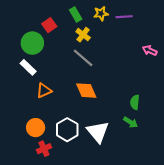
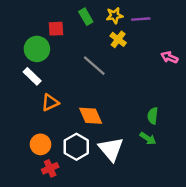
red square: (49, 25) -> (56, 29), turned 32
yellow cross: (83, 35) -> (118, 39), moved
orange diamond: (86, 91) -> (91, 116), moved

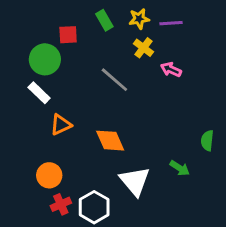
pink arrow: (169, 57) -> (171, 70), moved
green semicircle: (153, 116) -> (207, 141), moved
white hexagon: (76, 147) -> (94, 207), moved

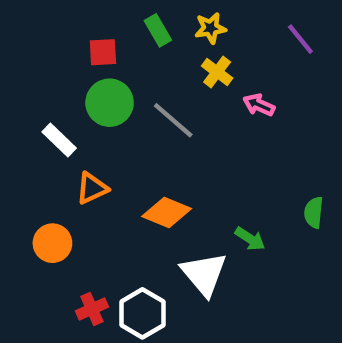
purple line: (171, 23) -> (300, 39), moved, turned 55
green circle: (45, 59) -> (110, 103), moved
orange diamond: (110, 141) -> (167, 212), turned -44
green arrow: (180, 168) -> (250, 239), moved
orange circle: (49, 175) -> (52, 243), moved

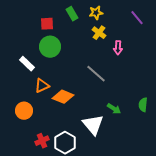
pink arrow: (259, 105) -> (118, 48), turned -112
gray line: (173, 120) -> (96, 74), moved
orange diamond: (167, 212) -> (63, 97), moved
green semicircle: (314, 212) -> (143, 105), moved

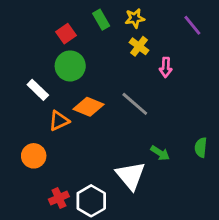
red square: (47, 24) -> (66, 34), turned -32
orange diamond: (63, 97) -> (88, 107), moved

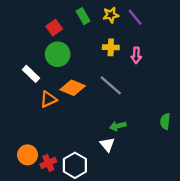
purple line: (192, 25) -> (135, 17), moved
yellow cross: (139, 46) -> (111, 47), moved, turned -35
green arrow: (160, 153) -> (118, 126), moved, turned 133
orange circle: (34, 156) -> (28, 155), moved
white triangle: (131, 176) -> (107, 144), size x0.6

